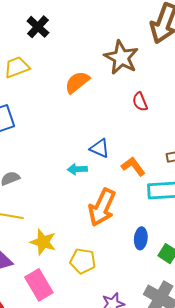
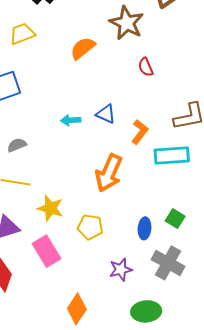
orange L-shape: (133, 166) -> (140, 132), turned 75
cyan arrow: (77, 169) -> (71, 120), moved
blue ellipse: (141, 238) -> (145, 228), moved

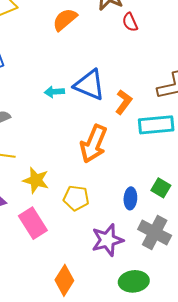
red semicircle: (146, 67) -> (130, 22), moved
blue triangle: (106, 114) -> (89, 85), size x1.6
purple star: (121, 270) -> (107, 240), size x1.4

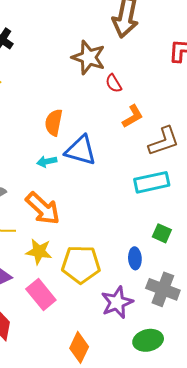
orange semicircle: (65, 20) -> (54, 122), moved, turned -32
orange L-shape: (124, 102) -> (133, 116), moved, turned 30
orange arrow: (94, 144) -> (43, 208), moved, turned -63
green square: (161, 188) -> (162, 233), moved
yellow pentagon: (76, 198) -> (81, 264), size x1.5

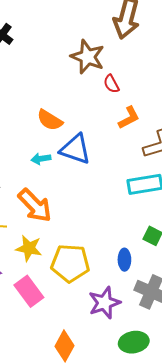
orange semicircle: (54, 122) -> (50, 120), turned -72

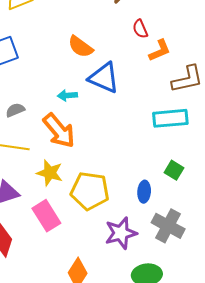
red semicircle: (111, 84) -> (140, 29), moved
cyan arrow: (41, 159) -> (67, 95), moved

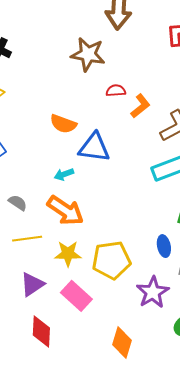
red semicircle: (140, 29) -> (116, 91), turned 126
gray semicircle: (15, 110) -> (18, 203), turned 72

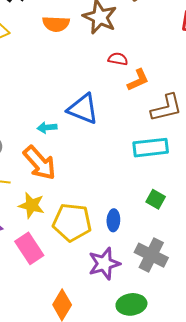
orange semicircle: (63, 124) -> (56, 24), moved, turned -32
blue ellipse: (164, 246) -> (113, 220), moved

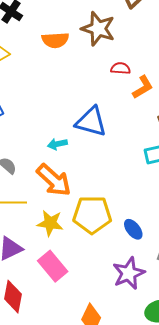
blue ellipse: (113, 220) -> (133, 229), turned -35
yellow pentagon: (72, 222) -> (92, 215), moved

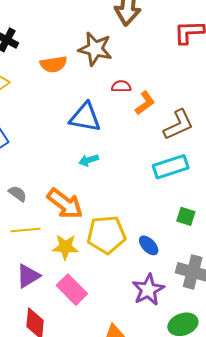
blue triangle: (91, 122) -> (85, 117), moved
cyan arrow: (57, 144) -> (89, 160), moved

